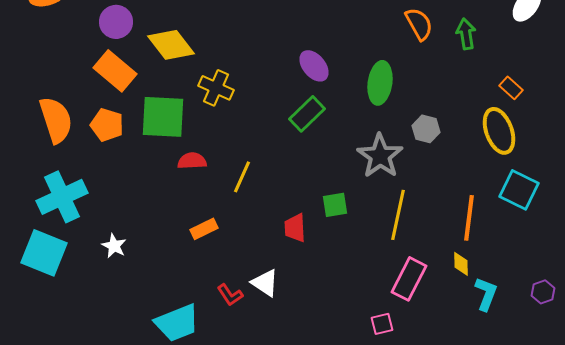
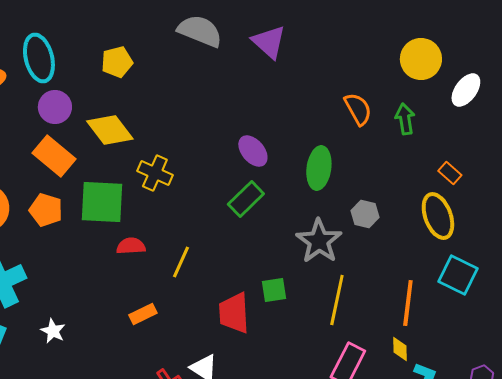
red trapezoid: (295, 228) -> (234, 313), size x1.4

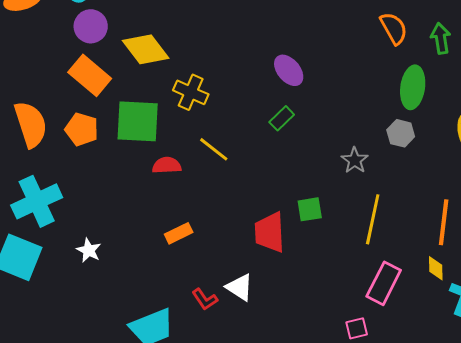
green ellipse: (319, 168) -> (413, 87), moved
green rectangle: (246, 199) -> (282, 118), size x0.7
gray star: (319, 241) -> (355, 160), size x0.6
yellow line: (181, 262) -> (214, 149), moved, turned -76

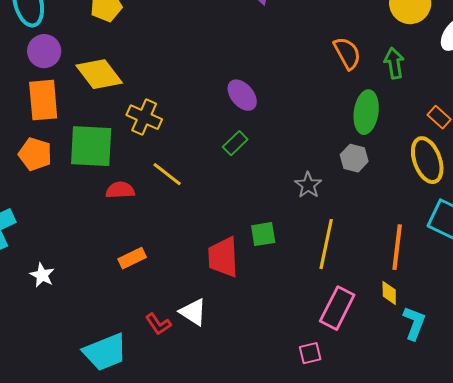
orange rectangle: (90, 75) -> (43, 100), turned 45

